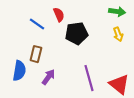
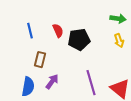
red semicircle: (59, 15) -> (58, 31), moved
blue line: (37, 24) -> (30, 31), moved, turned 42
blue semicircle: (19, 71) -> (28, 87), moved

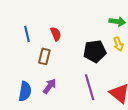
black pentagon: (79, 40) -> (95, 51), moved
brown rectangle: (40, 60) -> (44, 56), moved

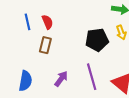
red semicircle: (56, 34) -> (47, 22), moved
purple arrow: (50, 86) -> (61, 79), moved

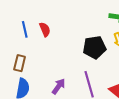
brown rectangle: (45, 45) -> (20, 63), moved

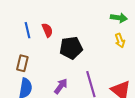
black pentagon: (94, 47) -> (71, 48), moved

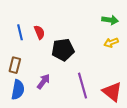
yellow arrow: (120, 41) -> (111, 43), turned 88
purple arrow: (61, 86) -> (43, 81), moved

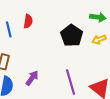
red semicircle: (39, 32) -> (28, 21), moved, turned 32
black pentagon: (63, 50) -> (72, 35), moved, turned -30

